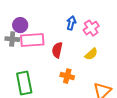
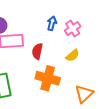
orange cross: (67, 76) -> (48, 78), size x1.6

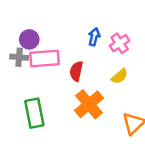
orange cross: (48, 78) -> (89, 104), turned 35

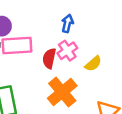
pink cross: (120, 43) -> (67, 51), moved

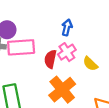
yellow semicircle: (93, 64) -> (90, 64), turned 84

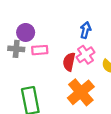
pink rectangle: (21, 47) -> (40, 50), size x0.6

